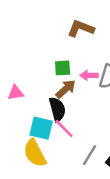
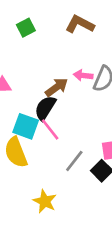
green square: (63, 68) -> (26, 28), moved, turned -30
black semicircle: (57, 109) -> (45, 108), turned -140

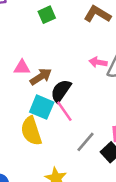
brown arrow: (57, 87) -> (41, 77), moved

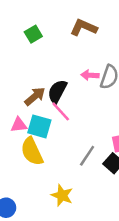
pink triangle: (22, 68) -> (19, 125), moved
black semicircle: (61, 91) -> (57, 91), moved
pink line: (64, 111) -> (61, 111), moved

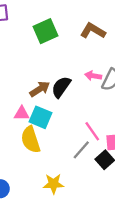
green square: (33, 34) -> (46, 31), size x1.5
pink line: (61, 111) -> (92, 131), moved
yellow star: (62, 195) -> (53, 184), turned -30

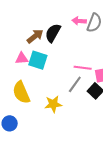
pink line: (92, 131) -> (83, 68), turned -42
yellow semicircle: (31, 140) -> (21, 92), moved
yellow star: (53, 184) -> (53, 104), moved

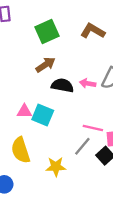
pink arrow: (79, 21) -> (88, 83), moved
black semicircle: (53, 33) -> (62, 85), turned 66
brown arrow: (35, 36) -> (45, 65), moved

